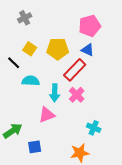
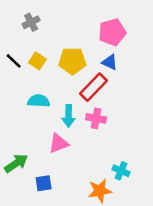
black line: (14, 63) -> (14, 61), moved
pink cross: (77, 95) -> (96, 118), turned -35
cyan cross: (94, 128) -> (121, 171), moved

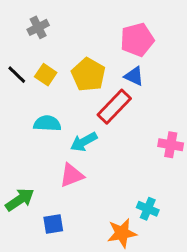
yellow pentagon: (72, 61) -> (88, 75), turned 30
cyan arrow: (69, 116) -> (84, 142), turned 60
pink cross: (96, 118) -> (171, 145), moved

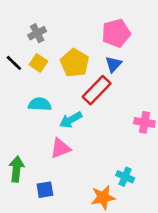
gray cross: (38, 27) -> (37, 33), moved
blue triangle: (134, 76) -> (113, 64), turned 48
green arrow: (20, 200) -> (16, 169), turned -50

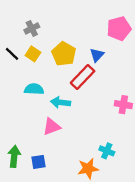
pink pentagon: (116, 33) -> (119, 28), moved
cyan arrow: (71, 120) -> (60, 102), turned 36
green arrow: (16, 169) -> (14, 156), moved

